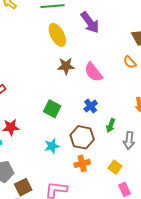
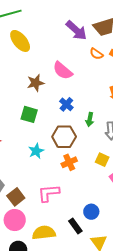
purple arrow: (90, 22) -> (76, 30), moved
brown star: (66, 66) -> (36, 83), moved

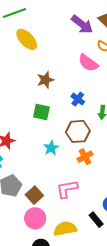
pink semicircle: (63, 71) -> (88, 63), moved

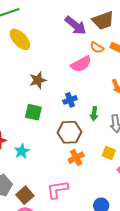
pink semicircle: (88, 63) -> (81, 64), turned -65
blue cross: (78, 99) -> (70, 100), turned 32
cyan star: (51, 148) -> (22, 151), moved

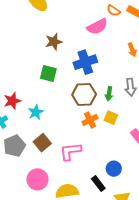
blue cross: (70, 100) -> (85, 62), size x1.6
green arrow: (94, 114) -> (109, 94), moved
yellow square: (109, 153) -> (111, 118), moved
brown square: (25, 195) -> (42, 143), moved

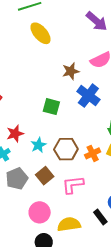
brown star: (54, 42) -> (71, 71), moved
blue cross: (85, 62) -> (88, 96), turned -35
brown hexagon: (84, 95) -> (66, 149), moved

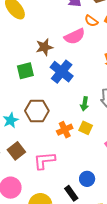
green square: (51, 107) -> (25, 71), moved, turned -30
brown hexagon: (66, 149) -> (37, 111), moved

